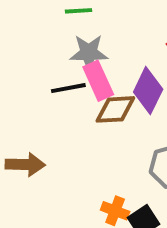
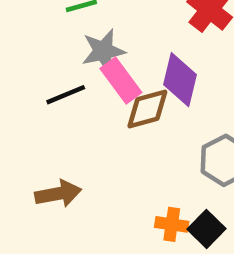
black line: (68, 88) -> (66, 95), moved

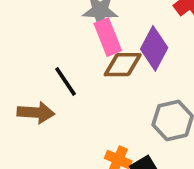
black line: (66, 95) -> (66, 81), moved, turned 64

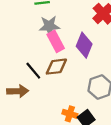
brown diamond: (123, 65) -> (56, 67), moved

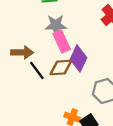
purple diamond: (84, 45) -> (79, 59), moved
brown arrow: (18, 91) -> (22, 52), moved

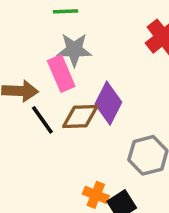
pink rectangle: (62, 41) -> (61, 73), moved

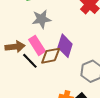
pink rectangle: (61, 73) -> (37, 45), moved

